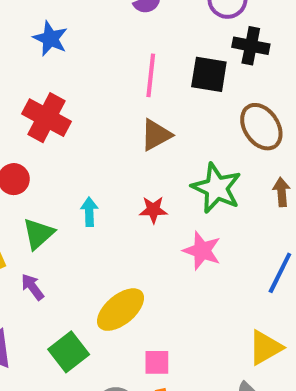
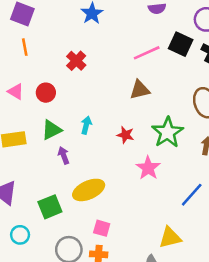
black square: (209, 74) -> (181, 44), moved
pink line: (151, 75) -> (147, 53), turned 44
red cross: (47, 118) -> (76, 61), size x0.7
purple arrow: (32, 287) -> (64, 155), moved

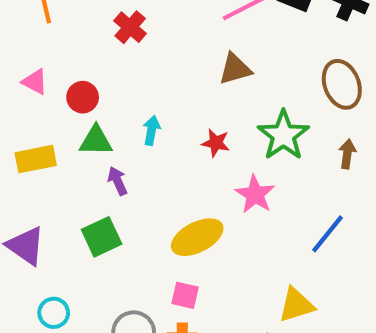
red circle: (46, 93) -> (83, 97), moved
green triangle: (51, 130) -> (96, 141), turned 30
yellow ellipse: (89, 190) -> (197, 237), moved
green square: (50, 207) -> (102, 237), moved

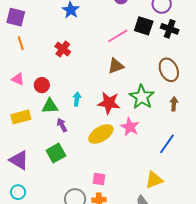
red star: (216, 143) -> (109, 103), size x1.6
yellow ellipse: (197, 237) -> (101, 134), moved
cyan circle: (54, 313) -> (18, 192), moved

